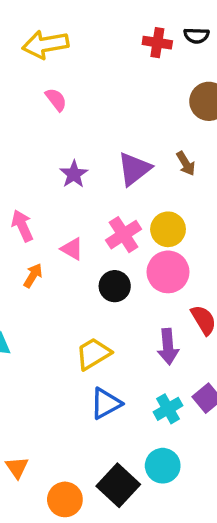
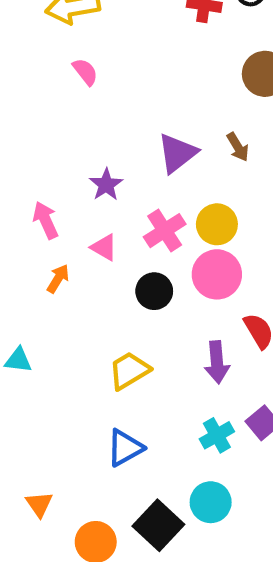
purple star: (74, 174) -> (106, 185), moved
blue triangle: (106, 403) -> (125, 448), moved

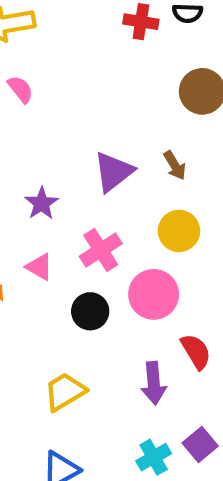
yellow circle: (217, 224) -> (179, 231), moved

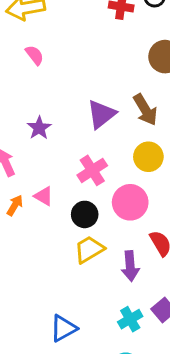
brown arrow: (175, 165) -> (145, 110), size x1.5
purple star: (42, 203) -> (39, 128), moved
pink triangle: (39, 267) -> (44, 196), moved
yellow trapezoid: (65, 392) -> (89, 249), moved

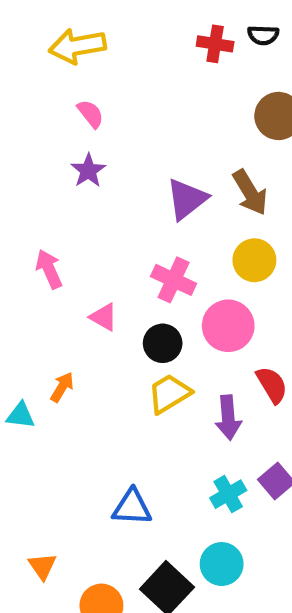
purple star: (39, 128) -> (88, 171), moved
pink cross: (92, 170) -> (174, 280), turned -32
orange arrow: (15, 205) -> (62, 387), moved
blue triangle: (63, 328) -> (132, 507), turned 32

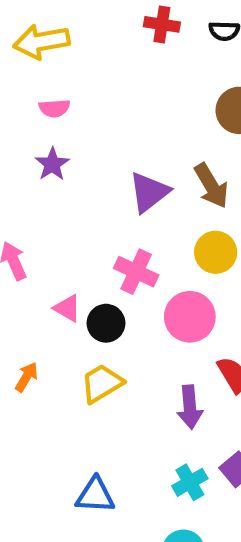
red cross: (215, 44) -> (162, 24), moved
pink semicircle: (90, 114) -> (54, 108), turned 124
black circle: (163, 343) -> (106, 323), moved
yellow trapezoid: (169, 394) -> (102, 383), moved

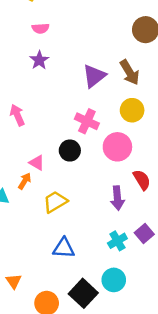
pink triangle: (67, 308) -> (37, 163), moved
yellow trapezoid: (102, 383) -> (55, 202), moved

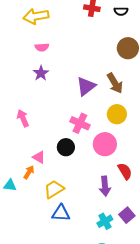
blue triangle: (64, 248) -> (61, 213), moved

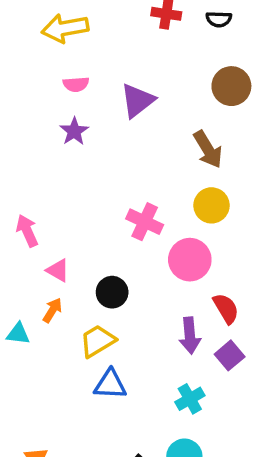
purple triangle: (86, 86) -> (137, 101), moved
pink arrow: (23, 118) -> (27, 231), moved
black circle: (66, 147) -> (112, 292), moved
pink triangle: (39, 157) -> (58, 270), moved
purple square: (127, 215) -> (230, 355), moved

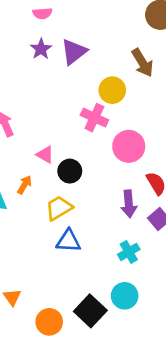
purple triangle: (137, 101) -> (74, 52), moved
yellow circle: (211, 205) -> (112, 90), moved
pink triangle: (58, 270) -> (45, 155), moved

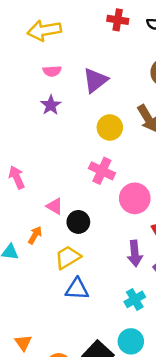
purple triangle: (74, 52) -> (95, 80), moved
yellow circle: (112, 90) -> (110, 127), moved

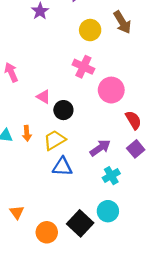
orange arrow: (35, 235) -> (27, 133), moved, turned 144
purple arrow: (135, 253) -> (100, 148), moved, turned -120

